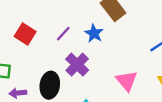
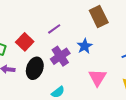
blue star: (94, 33) -> (85, 46), moved
red square: (25, 34) -> (25, 42), moved

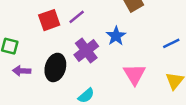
red square: (25, 42) -> (49, 20), moved, turned 30

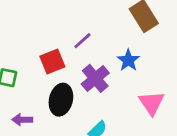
red square: (49, 20) -> (52, 62), moved
purple arrow: (22, 71) -> (22, 120), moved

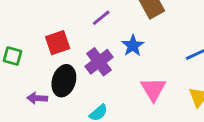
purple line: (82, 41) -> (101, 18), moved
purple arrow: (22, 120) -> (37, 98), moved

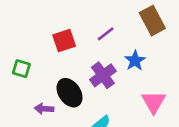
red square: (58, 43) -> (64, 41), moved
black ellipse: (64, 81) -> (69, 93), turned -52

